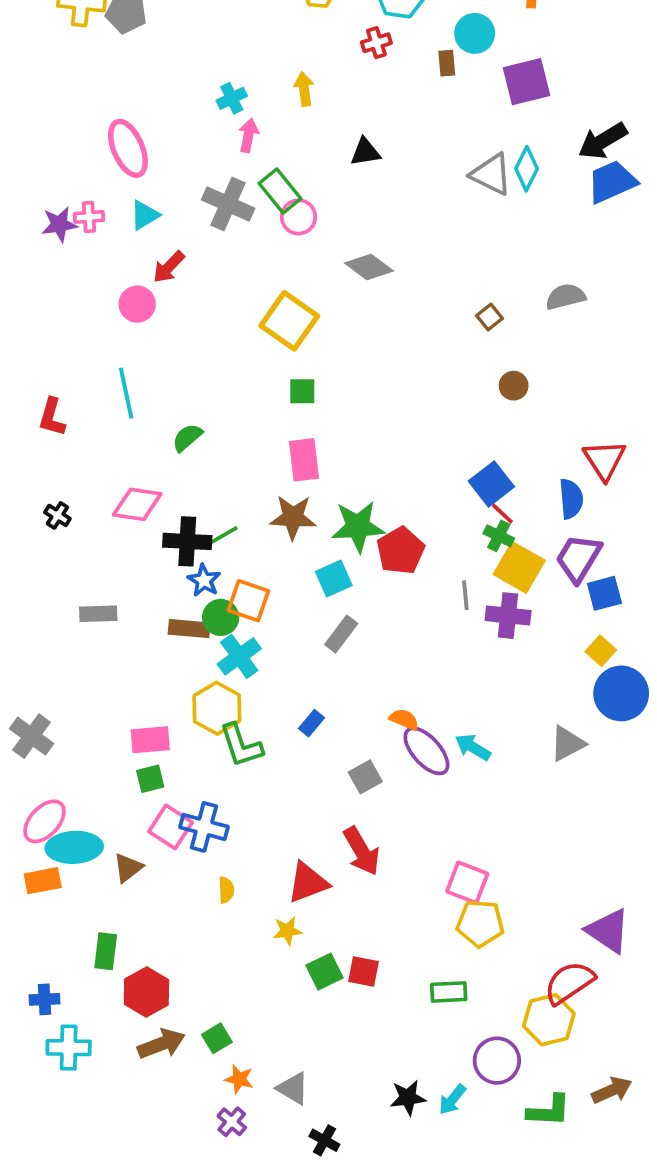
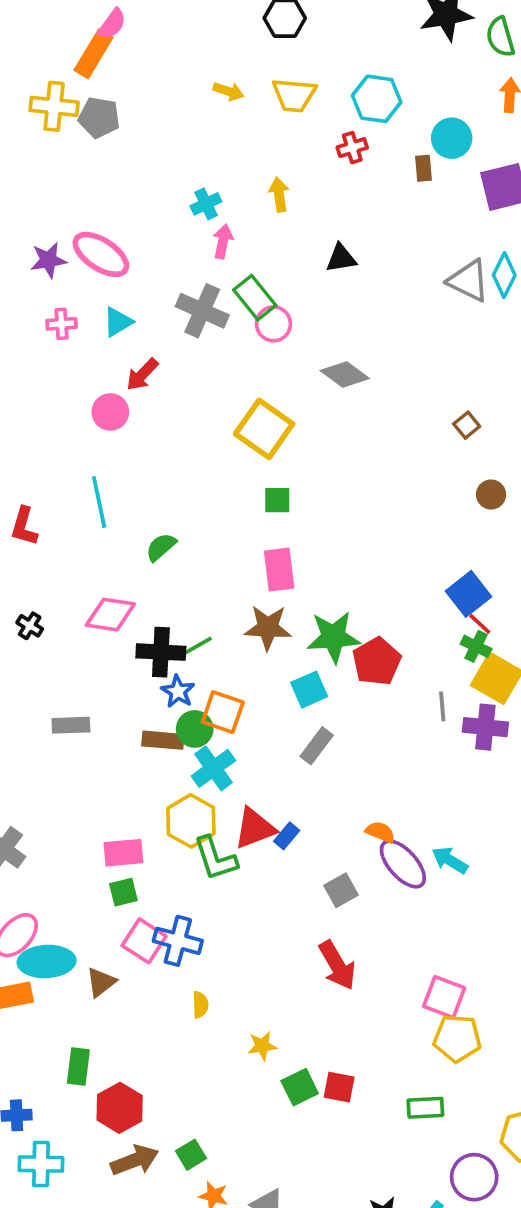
pink ellipse: (128, 148) -> (101, 254), turned -34
purple star: (59, 224) -> (48, 260), moved
red triangle: (308, 883) -> (255, 828), moved

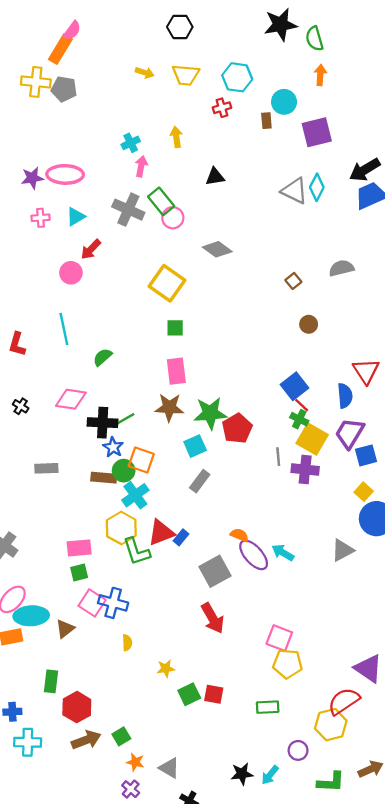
pink ellipse: (101, 254) -> (65, 174), turned -32
gray square: (341, 890) -> (215, 571), size x1.5
purple circle: (474, 1177) -> (298, 750), size x0.7

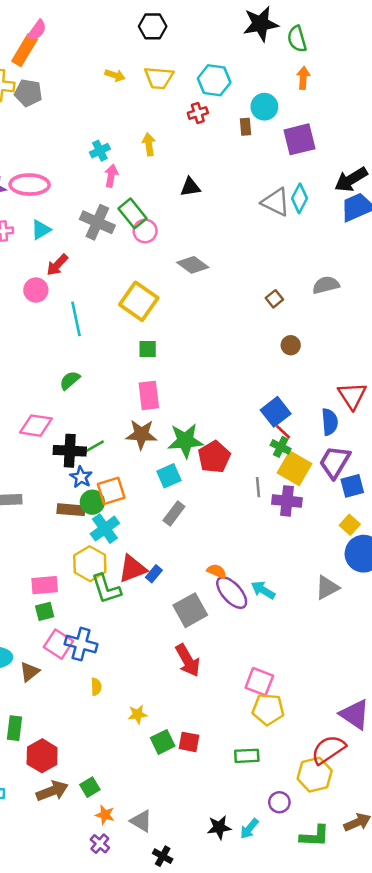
cyan line: (64, 329) -> (76, 319), moved
orange square: (141, 460) -> (111, 491), turned -36

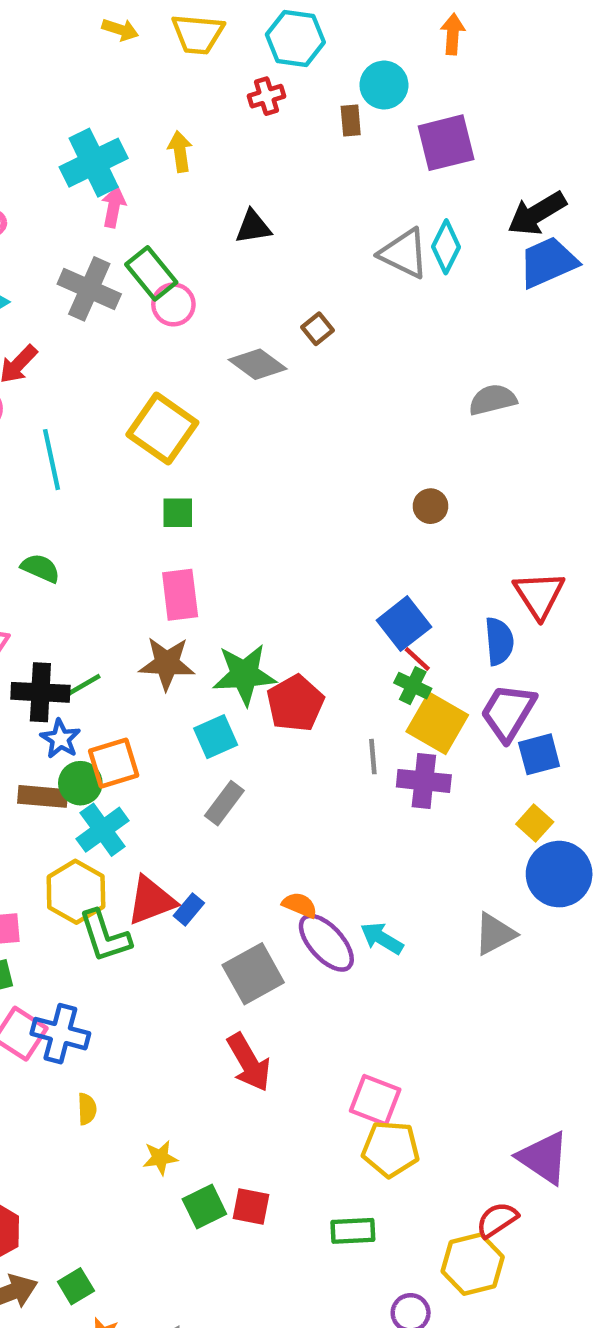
cyan cross: (100, 151) -> (94, 163), size x1.8
brown square: (274, 299) -> (317, 329), moved
green semicircle: (70, 380) -> (40, 568), turned 65
red semicircle: (328, 750) -> (497, 1220), size x0.7

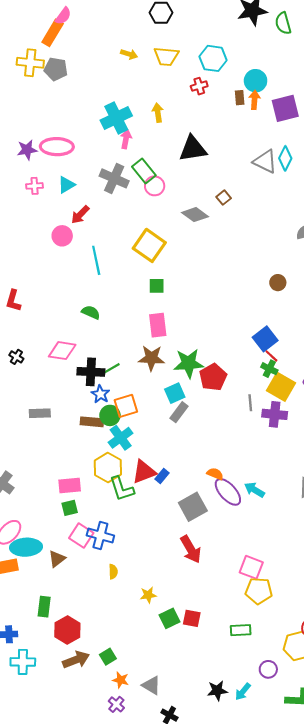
orange arrow: (453, 34) -> (254, 100), moved
black triangle: (253, 227) -> (193, 149), size x1.6
gray rectangle: (224, 803) -> (179, 412), moved

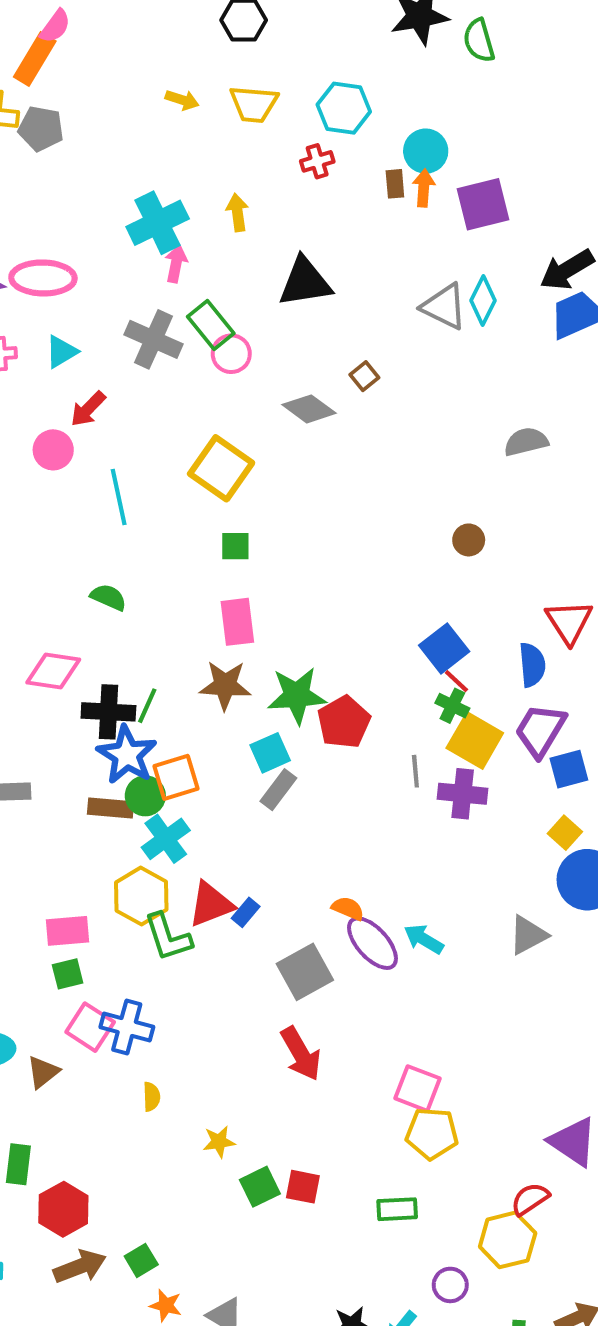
green line: (111, 369) -> (147, 706), turned -36
blue star: (100, 394) -> (127, 755), size x1.6

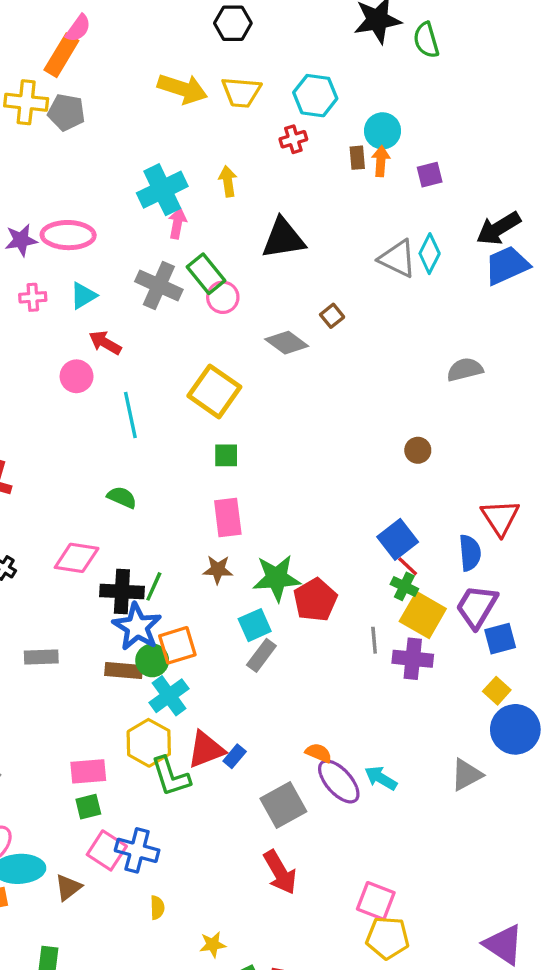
yellow arrow: (182, 100) -> (182, 89), size x1.8
purple square: (483, 204) -> (430, 175), size x0.6
red arrow: (88, 409) -> (105, 343), turned 76
brown star: (225, 685) -> (218, 570), size x0.7

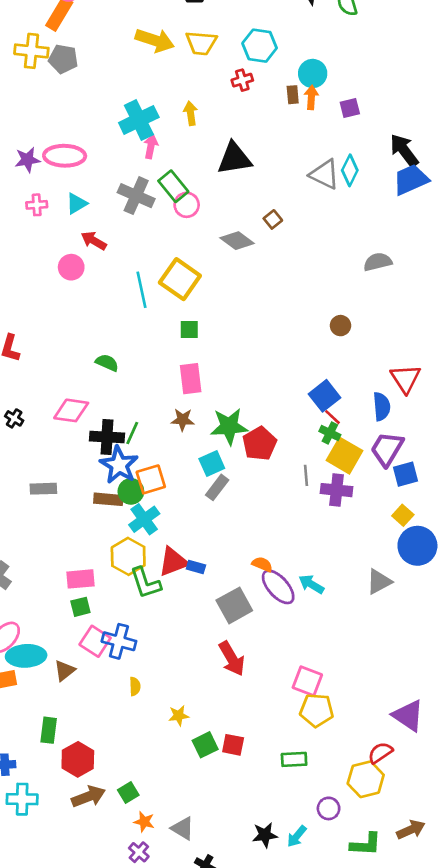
black arrow: (498, 228) -> (404, 150), turned 84
cyan line: (130, 415) -> (142, 290), moved
blue rectangle: (235, 756) -> (196, 567), turned 66

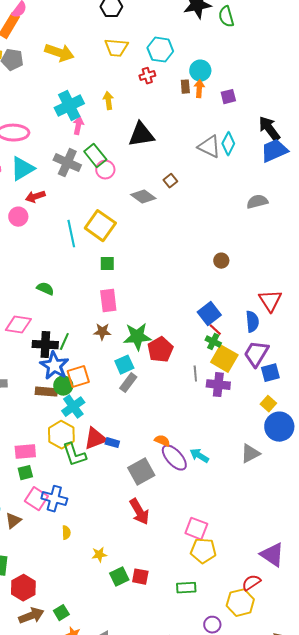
yellow arrow: (155, 40) -> (59, 53), moved
cyan triangle: (76, 204) -> (22, 169), size x1.5
red arrow: (94, 241) -> (35, 197), turned -48
gray semicircle: (378, 262) -> (257, 202), moved

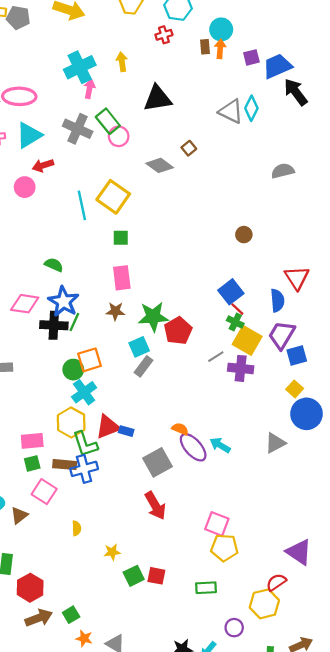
blue trapezoid: (274, 151) -> (277, 66), moved
blue star: (54, 366) -> (64, 302), moved
gray line: (195, 374) -> (216, 357), turned 63
brown rectangle: (46, 392) -> (65, 465), moved
blue cross: (54, 499) -> (84, 469), moved, turned -30

